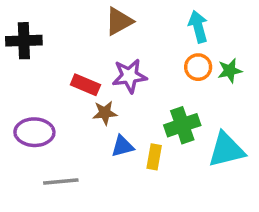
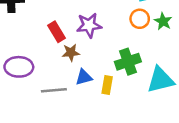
green star: (230, 71) -> (163, 21), turned -30
red rectangle: (85, 85) -> (56, 32), turned 36
gray line: (61, 181) -> (54, 90), moved

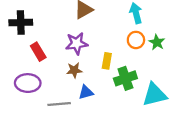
purple star: (89, 25) -> (77, 43), moved
red rectangle: (56, 32) -> (38, 52), moved
yellow rectangle: (107, 85) -> (107, 61), moved

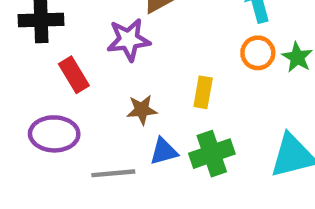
purple star: (77, 43) -> (129, 40), moved
green cross: (125, 78) -> (212, 154), moved

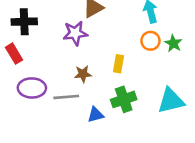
red rectangle: (74, 75) -> (14, 54), moved
blue triangle: (164, 151) -> (96, 115), moved
gray line: (113, 173) -> (66, 97), moved

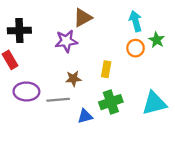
green star: (173, 43) -> (157, 40), moved

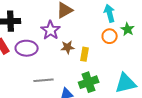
purple star: (66, 41) -> (51, 30), turned -30
brown star: (73, 79) -> (68, 47), moved
purple ellipse: (26, 91) -> (27, 48), moved

